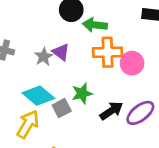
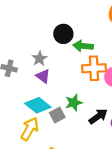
purple triangle: (61, 52) -> (43, 76), moved
gray star: (44, 57) -> (40, 59), moved

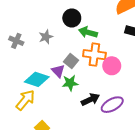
purple triangle: (43, 76) -> (58, 71), moved
cyan diamond: (38, 105) -> (37, 79), turned -30
gray square: (57, 115) -> (71, 61), moved, turned -32

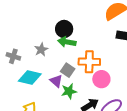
green arrow: (88, 32) -> (67, 42), moved
pink circle: (112, 66) -> (101, 79), moved
cyan diamond: (37, 79) -> (30, 77), moved

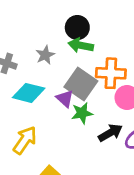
gray square: (68, 70) -> (81, 84), size x1.6

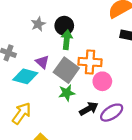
green arrow: (81, 45) -> (67, 40), turned 84
gray star: (45, 55) -> (38, 24), moved
purple triangle: (65, 99) -> (42, 62), moved

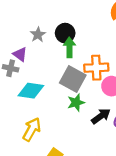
purple triangle: (42, 62) -> (20, 54), moved

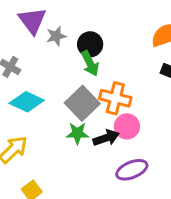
green arrow: (69, 47) -> (90, 63), turned 138
purple triangle: (20, 54) -> (32, 21), moved, size x1.5
black arrow: (101, 116) -> (106, 138), moved

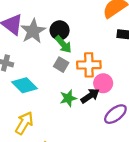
gray star: (56, 36) -> (33, 31), size x1.6
cyan diamond: (27, 102) -> (25, 85), turned 35
gray square: (82, 103) -> (61, 65), moved, size x0.6

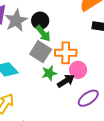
gray square: (61, 65) -> (41, 52), size x1.5
green star: (68, 98) -> (49, 73), moved

